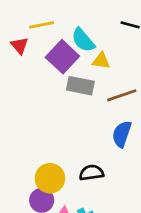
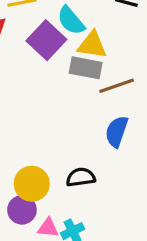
yellow triangle: (101, 61) -> (92, 45), size x1.4
gray rectangle: (80, 86) -> (86, 68), moved

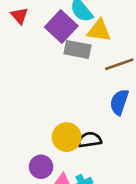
gray rectangle: (86, 68) -> (77, 49), moved
yellow circle: (32, 184) -> (67, 137), moved

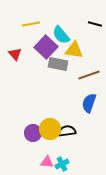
red triangle: (19, 16) -> (15, 54), moved
purple circle: (41, 167) -> (33, 133), moved

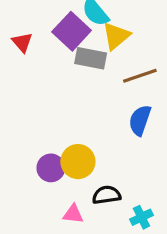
yellow triangle: (74, 50) -> (116, 36), turned -48
black semicircle: (67, 131) -> (107, 195), moved
cyan cross: (62, 164) -> (141, 217), moved

